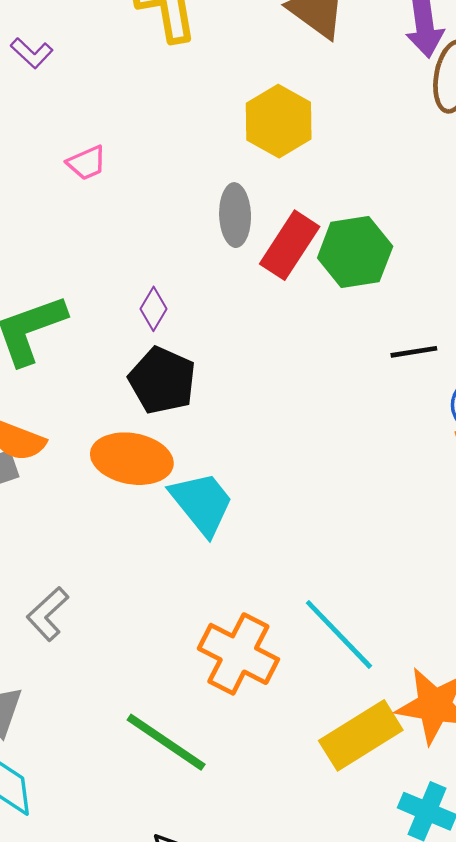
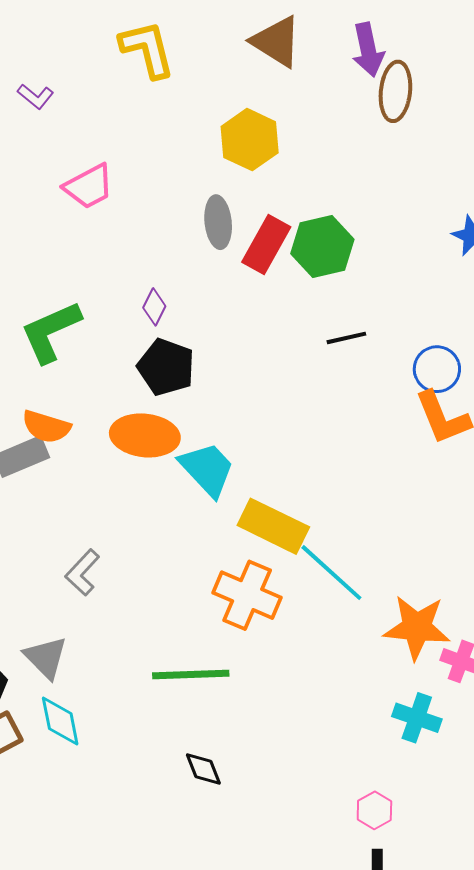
pink trapezoid: (87, 163) -> (89, 186), size x1.5
black line: (414, 352) -> (346, 338), moved
yellow rectangle: (361, 735) -> (273, 526), moved, turned 62
green line: (166, 742) -> (191, 674), turned -32

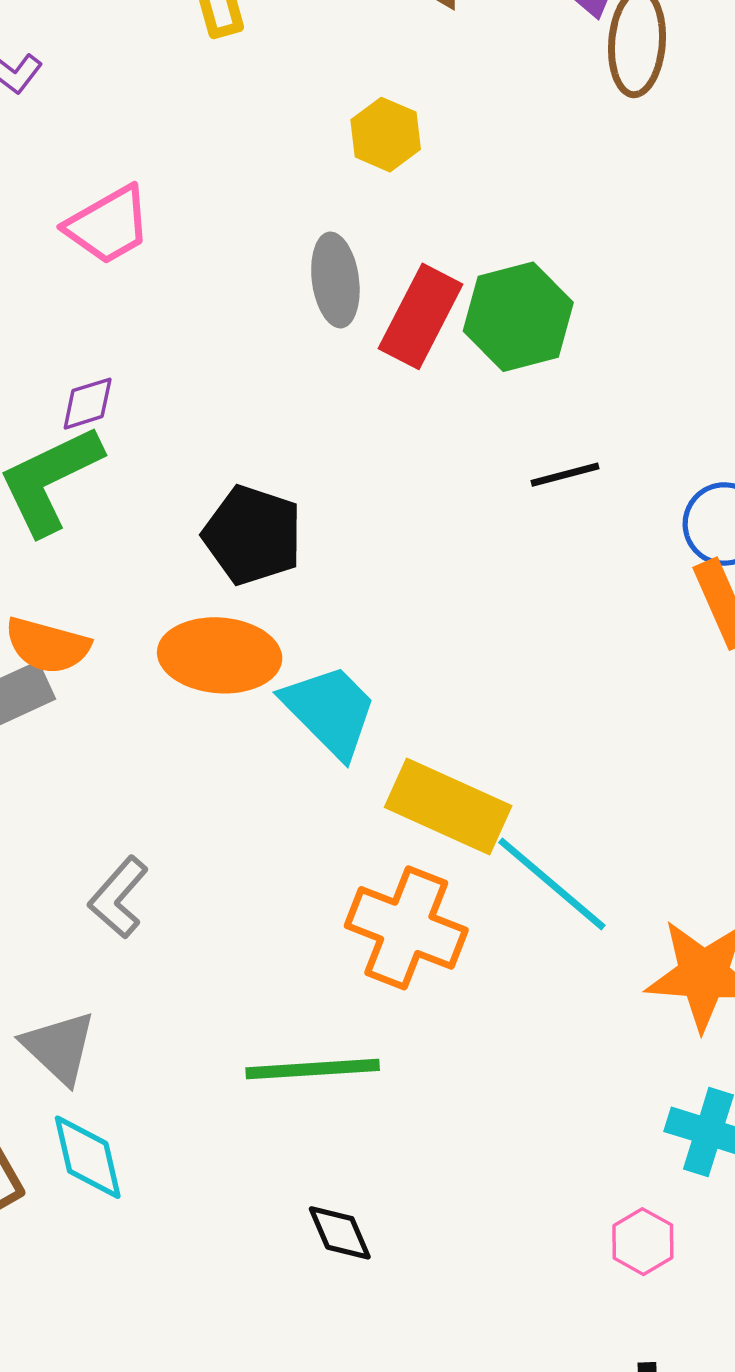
yellow hexagon: (250, 140) -> (386, 135), size x0.7
purple diamond: (154, 307) -> (88, 404), moved, turned 48
pink hexagon: (374, 810) -> (643, 1242), moved

